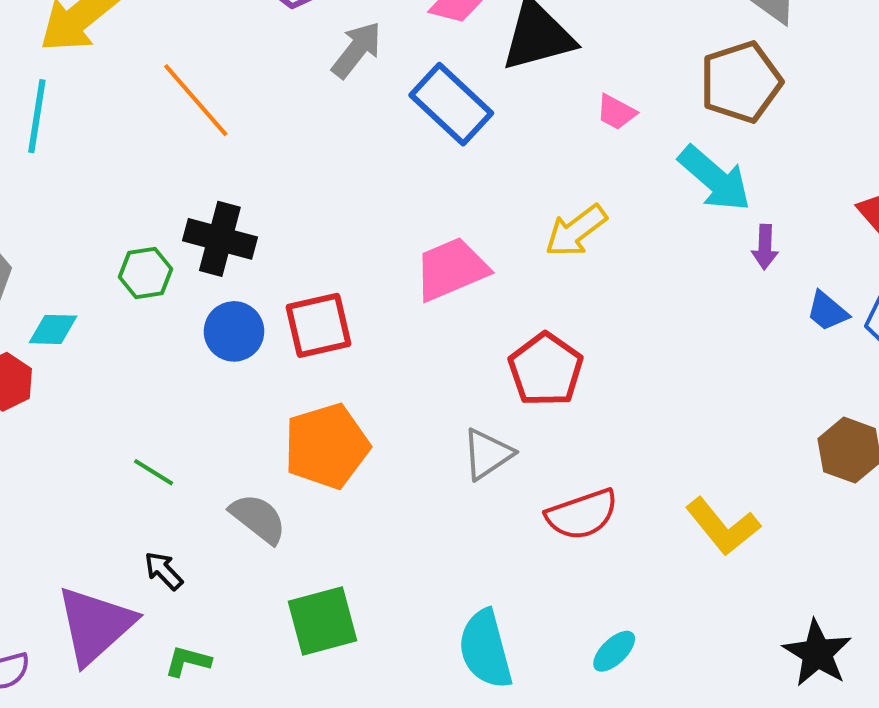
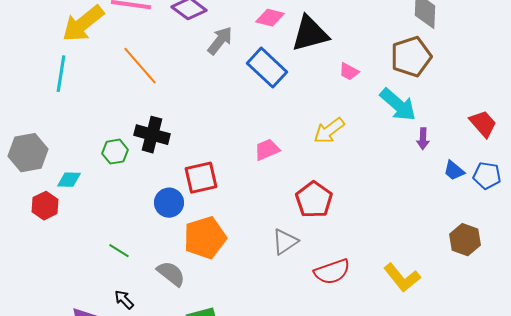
pink trapezoid: (451, 269) -> (267, 150), size x0.7
blue circle: (234, 331) -> (169, 203), moved

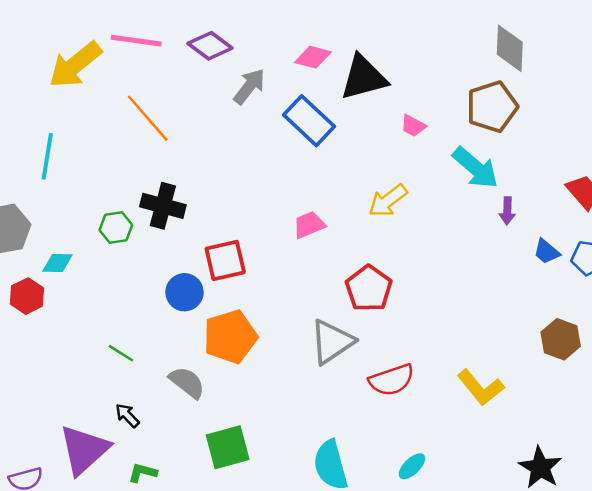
cyan line: (61, 74) -> (47, 156), moved
gray triangle: (285, 242) -> (332, 342), size x1.4

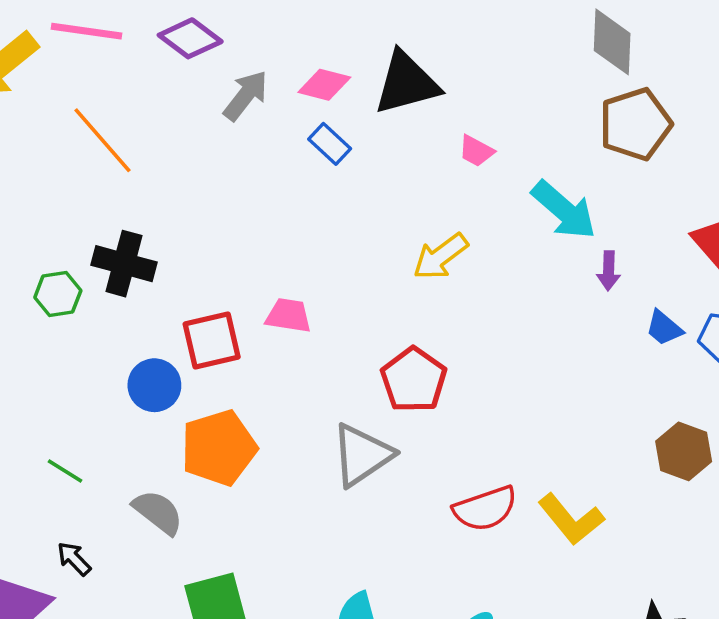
pink diamond: (313, 57) -> (324, 85), moved
brown pentagon: (492, 107) -> (635, 124), moved
blue rectangle: (309, 121) -> (330, 144), size x0.6
pink trapezoid: (309, 225) -> (289, 315), moved, turned 32
red semicircle: (392, 380) -> (485, 509), moved

